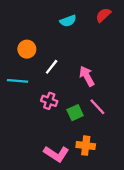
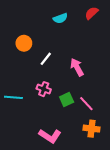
cyan line: (17, 81) -> (13, 97), moved
pink line: (97, 107) -> (86, 104), moved
orange cross: (86, 146) -> (92, 129), moved

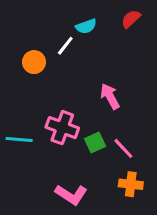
white line: (46, 59) -> (65, 46), moved
pink cross: (44, 89) -> (62, 128), size x1.5

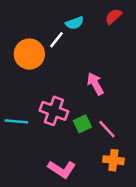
orange circle: (34, 62) -> (29, 54), size x1.5

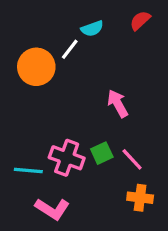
pink cross: (54, 111) -> (67, 158), moved
cyan line: (16, 121) -> (28, 171), moved
pink L-shape: (62, 169) -> (52, 209), moved

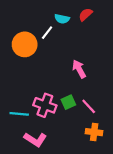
red semicircle: (140, 21) -> (85, 14), moved
cyan semicircle: (92, 29) -> (62, 19), turned 32

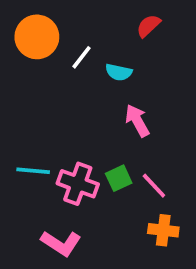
cyan semicircle: (62, 19) -> (119, 72), moved
orange circle: (25, 44) -> (37, 37), moved
cyan line: (19, 114) -> (33, 171), moved

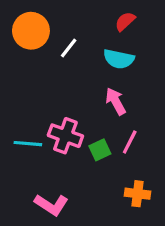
cyan semicircle: (119, 72) -> (119, 59), moved, size x1.4
pink cross: (78, 184) -> (65, 136), moved
pink line: (154, 186) -> (130, 142), moved, turned 70

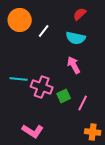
pink line: (130, 142) -> (83, 103), moved
cyan line: (28, 144) -> (19, 79), moved
orange cross: (138, 194) -> (93, 132), moved

